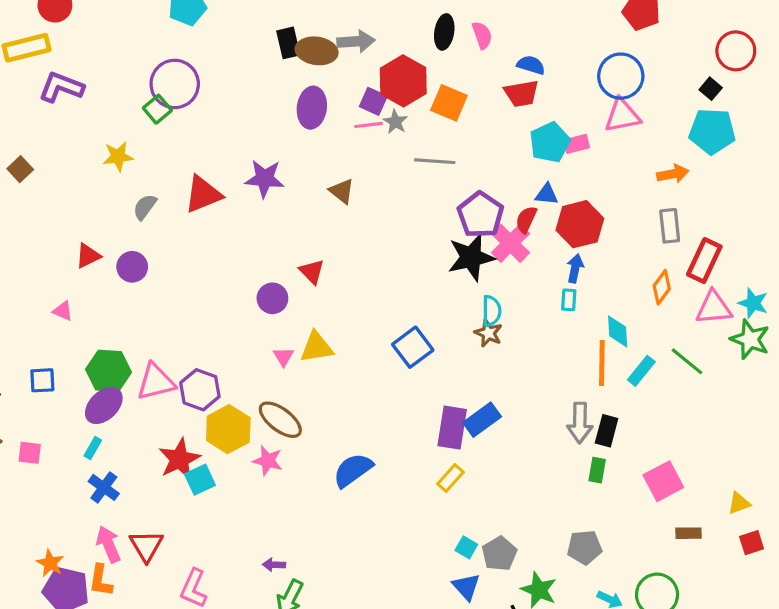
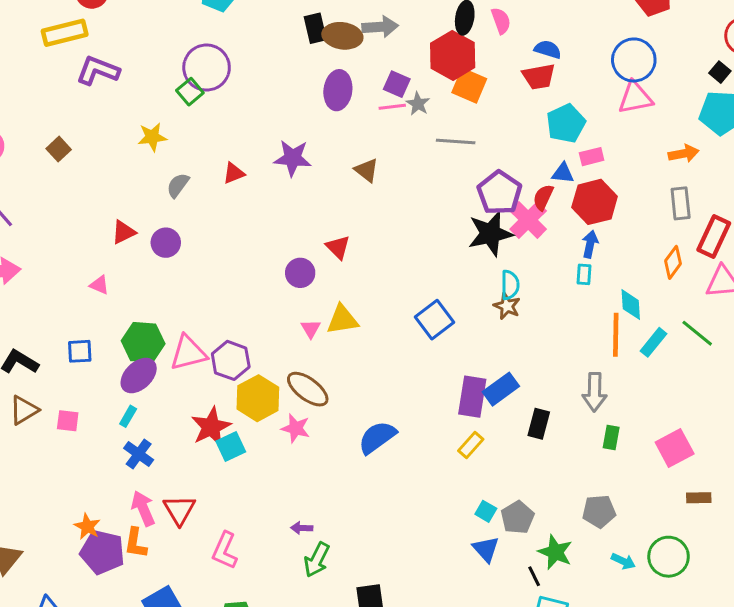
red hexagon: (403, 81) -> (453, 55), moved
pink rectangle: (577, 144) -> (592, 157), moved
red triangle: (203, 194) -> (234, 173), size x0.6
black rectangle: (607, 431) -> (539, 424), moved

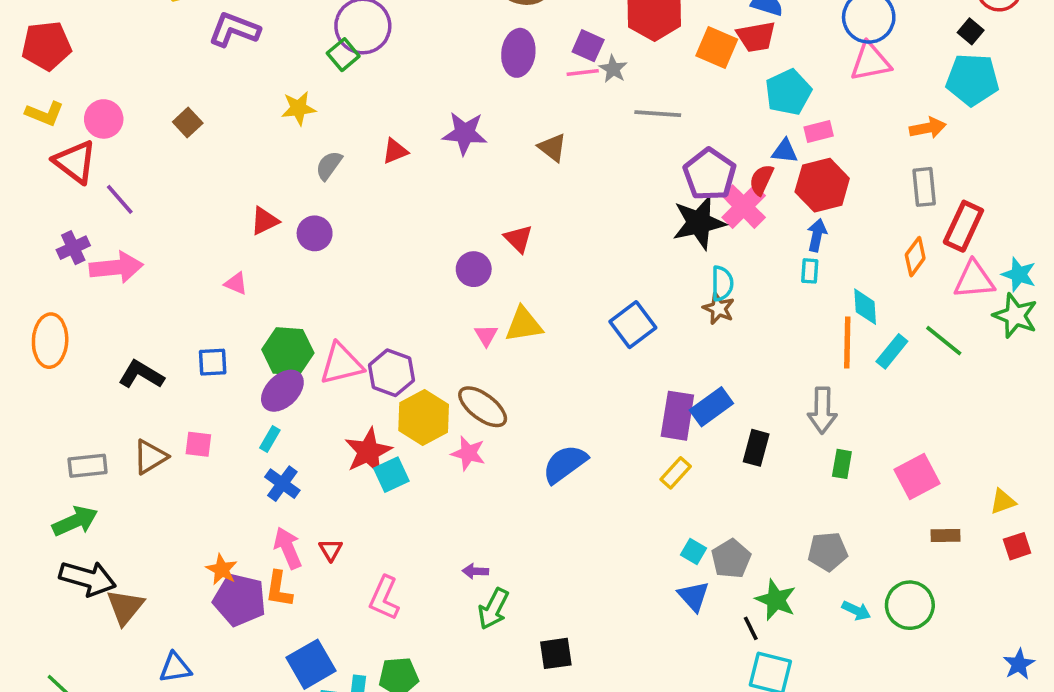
orange square: (469, 86) -> (717, 47), moved
brown triangle: (24, 410) -> (150, 457), moved
red triangle: (179, 510) -> (331, 550), size x0.6

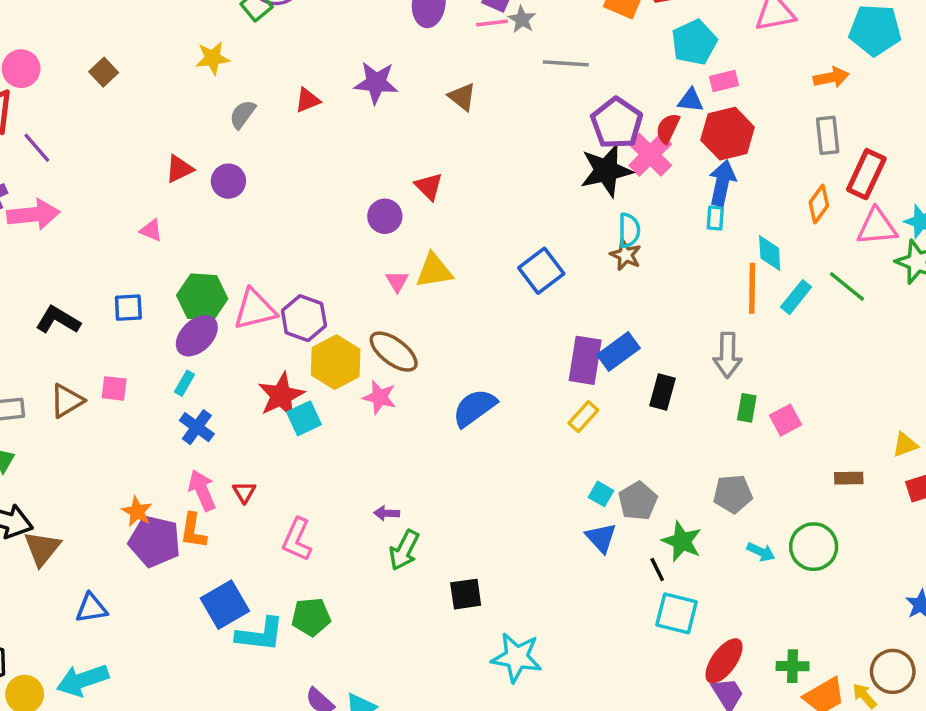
blue arrow: (817, 235) -> (722, 183), size x1.4
pink square: (917, 476) -> (785, 420), moved, size x0.7

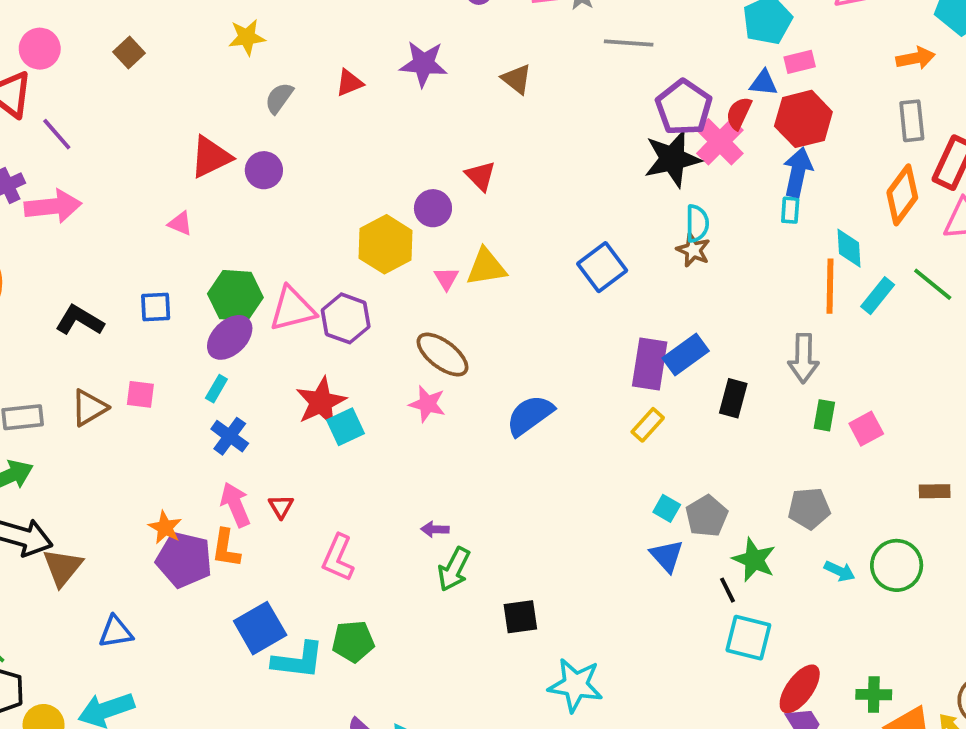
red triangle: (179, 169) -> (211, 157), size x1.4
orange diamond: (819, 204) -> (902, 195), size x1.4
yellow hexagon: (336, 362) -> (385, 244), moved

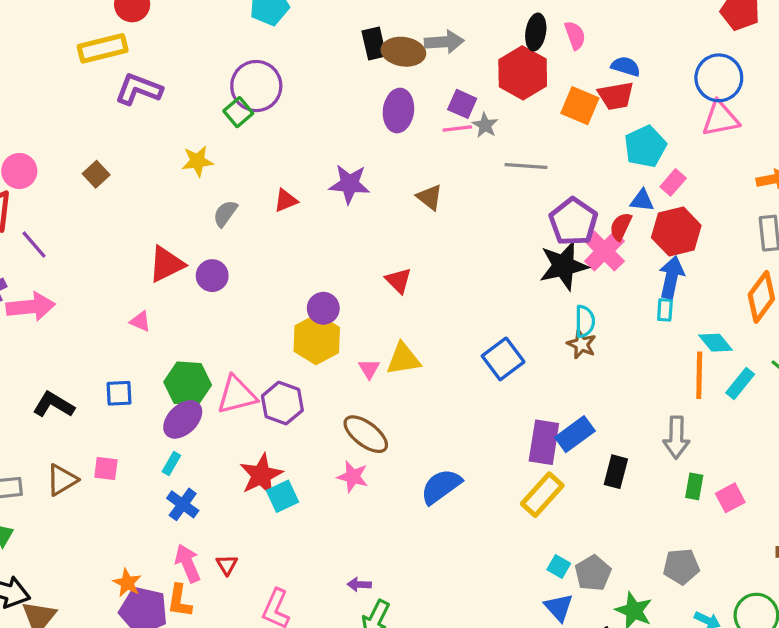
pink rectangle: (800, 62) -> (673, 182), turned -35
purple circle: (433, 208) -> (323, 308), moved
cyan diamond: (849, 248) -> (716, 343), turned -36
yellow rectangle: (648, 425) -> (542, 495), size x1.5

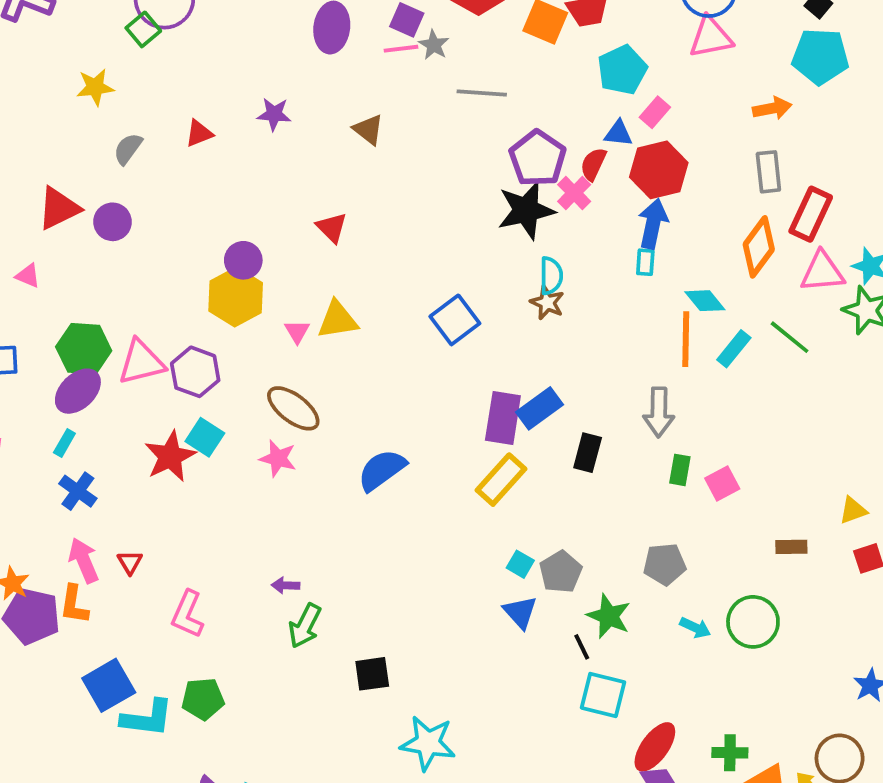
purple star: (349, 184) -> (274, 114), size x0.7
pink cross: (604, 251) -> (574, 193), size x0.7
cyan square: (282, 496) -> (205, 437), moved, turned -32

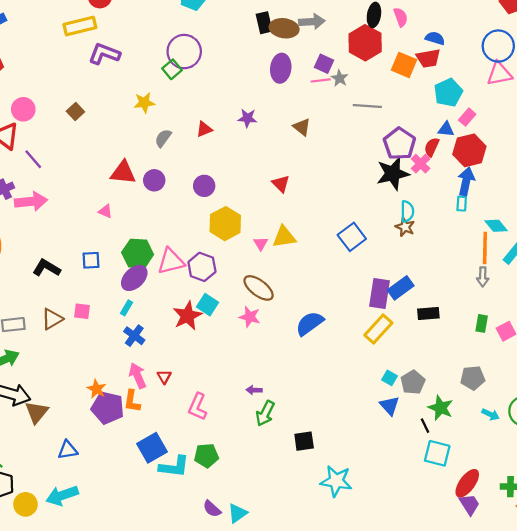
red triangle: (59, 208) -> (123, 173), turned 32
purple circle: (243, 260) -> (204, 186), moved
gray arrow: (659, 412) -> (483, 277), moved, size x0.7
black rectangle: (588, 453) -> (428, 313), turned 70

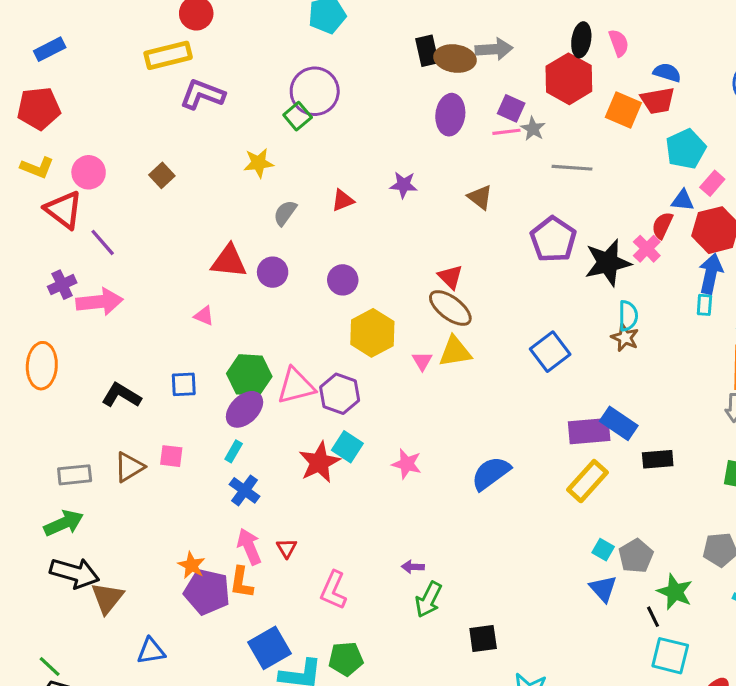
purple pentagon: (399, 144) -> (553, 239), moved
brown ellipse: (259, 288) -> (450, 308), moved
blue rectangle: (401, 288) -> (619, 423), turned 70
purple rectangle: (380, 294) -> (589, 431), turned 76

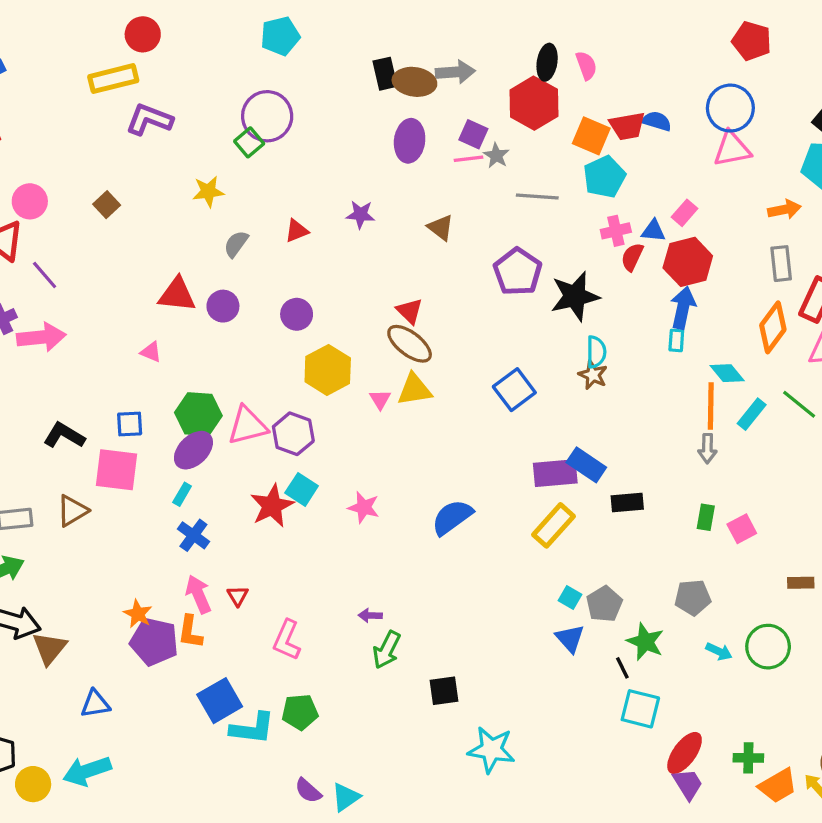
blue semicircle: (667, 73) -> (657, 121), moved
cyan pentagon: (686, 149) -> (604, 177), moved
pink cross: (647, 249) -> (616, 231), moved, turned 32
pink square: (171, 456) -> (117, 470), moved, size x1.8

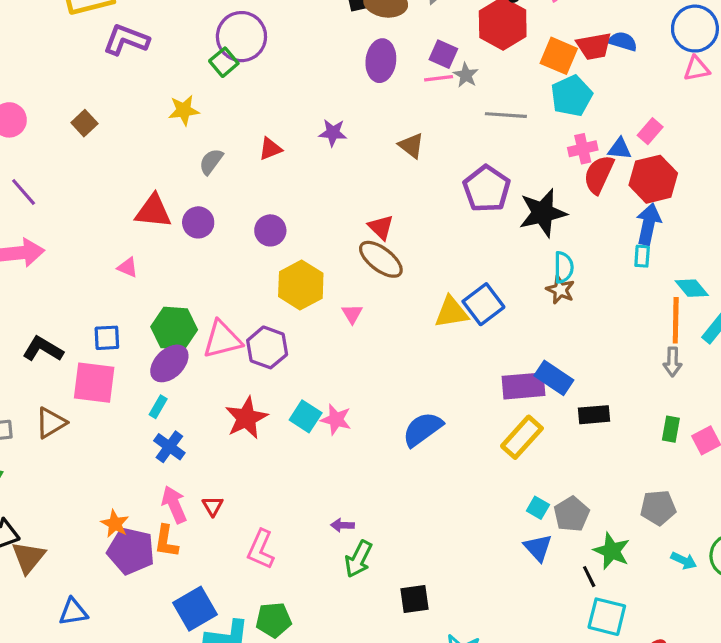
pink triangle: (732, 149) -> (697, 69), size x0.7
red semicircle: (632, 257) -> (599, 174), size x1.4
yellow triangle: (414, 390) -> (451, 312), moved
cyan square: (302, 489) -> (306, 416), moved

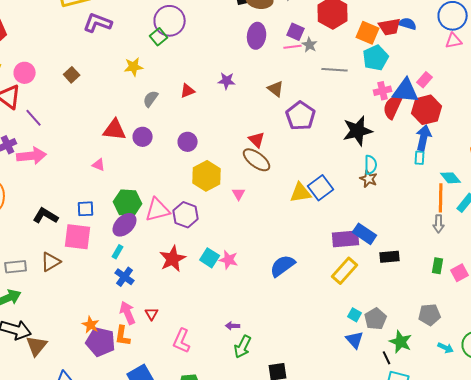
blue triangle: (620, 149) -> (406, 91), size x1.8
purple pentagon: (487, 189) -> (301, 116), moved

